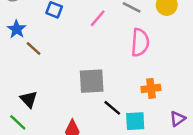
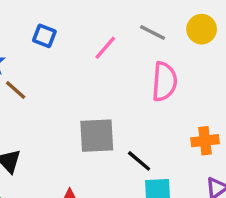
orange cross: (151, 88) -> (205, 141), moved
black line: (112, 108) -> (139, 161), moved

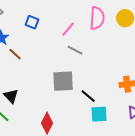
gray line: (153, 33) -> (75, 50), moved
pink semicircle: (164, 82) -> (97, 18), moved

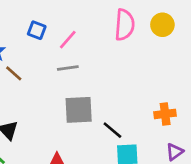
pink line: (68, 29) -> (68, 40), moved
gray line: (75, 50) -> (68, 68), moved, turned -35

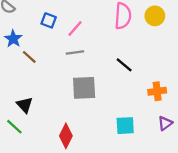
black line: (112, 130) -> (124, 65), moved

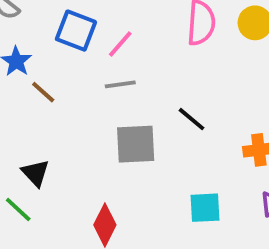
blue square: (49, 20) -> (76, 31), size x1.5
black line: (124, 65) -> (191, 119), moved

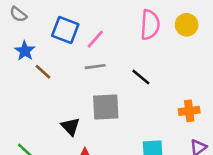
black line: (191, 119) -> (141, 77), moved
black triangle: (36, 173) -> (70, 127), moved

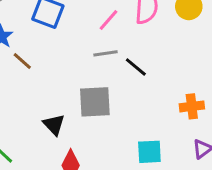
pink line: (95, 39) -> (109, 20), moved
gray line: (95, 67) -> (105, 53), moved

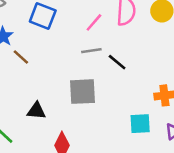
black triangle: (54, 125) -> (36, 111), moved, turned -42
cyan square: (149, 152) -> (140, 124), moved

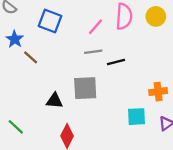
black line: (117, 62) -> (116, 62), turned -54
black triangle: (36, 111) -> (55, 101), moved

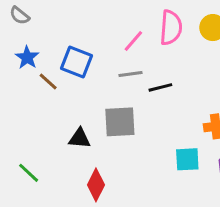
blue square: (50, 21) -> (77, 62), moved

